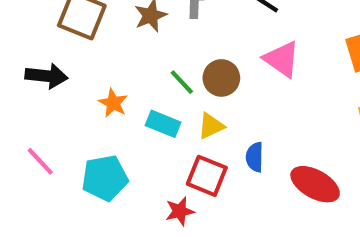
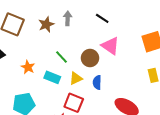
brown circle: (221, 78) -> (90, 58), moved
blue semicircle: (255, 157) -> (97, 82), moved

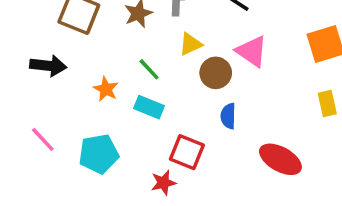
green line: (61, 57) -> (149, 69), moved
yellow triangle: (76, 78) -> (190, 44), moved

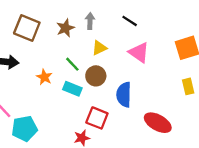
brown circle: (216, 73) -> (96, 76), moved
blue semicircle: (228, 116) -> (124, 95), size x1.5
cyan pentagon: (99, 154) -> (24, 129), moved

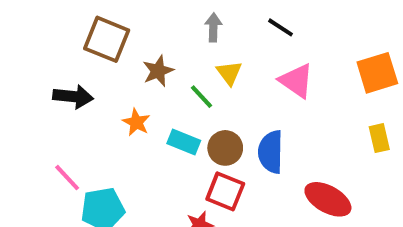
brown star: (65, 28) -> (158, 71), moved
yellow triangle: (99, 48) -> (229, 73), turned -42
green line: (72, 64) -> (202, 97), moved
brown circle: (96, 76) -> (225, 148), moved

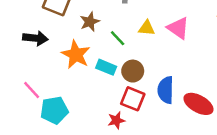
yellow triangle: (229, 73) -> (147, 28), moved, turned -48
orange star: (136, 122) -> (76, 55), size x1.6
blue semicircle: (271, 152) -> (166, 90), moved

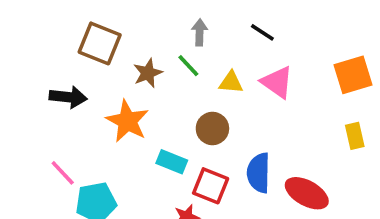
green line: (118, 38) -> (188, 66), moved
cyan rectangle: (106, 67) -> (172, 162), moved
brown circle: (133, 71) -> (212, 128), moved

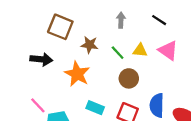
green line: (188, 66) -> (118, 53), moved
brown star: (148, 73) -> (90, 45), turned 30
cyan rectangle: (172, 162) -> (95, 108), moved

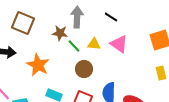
gray arrow: (121, 20) -> (77, 17), size x1.5
brown star: (90, 45) -> (60, 33), moved

